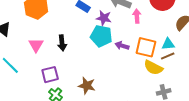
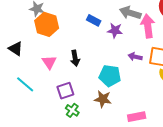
pink arrow: (137, 16) -> (148, 26), size x1.6
cyan pentagon: (101, 36) -> (110, 76), moved

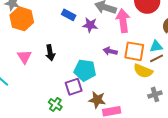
purple square: (65, 91) -> (74, 87), moved
brown star: (103, 99) -> (97, 100), moved
green cross: (72, 110) -> (55, 104), moved

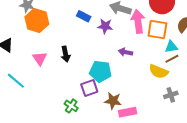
orange square: (134, 51) -> (157, 29), moved

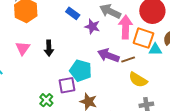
cyan triangle: (171, 47) -> (155, 49), moved
purple arrow: (126, 52) -> (108, 55), size x1.5
brown line: (172, 59) -> (128, 60), moved

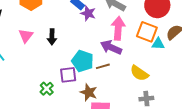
purple star: (92, 27) -> (88, 13), moved
pink arrow: (126, 27) -> (118, 28), moved
brown line: (128, 60) -> (103, 66), moved

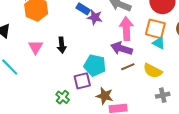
cyan triangle: (158, 44) -> (159, 43), moved, turned 32
brown line: (103, 66) -> (128, 67), moved

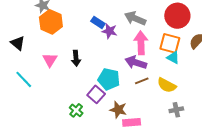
purple square: (82, 81) -> (96, 94), turned -36

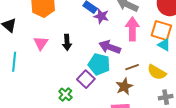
purple arrow: (136, 63) -> (110, 47), moved
cyan line: (24, 79) -> (14, 62), turned 48
brown star: (118, 110) -> (124, 86), moved, turned 30

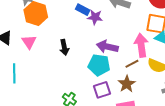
pink arrow: (132, 29) -> (141, 45), moved
pink triangle: (41, 43) -> (29, 42), moved
purple square: (86, 79) -> (102, 90), moved, turned 36

